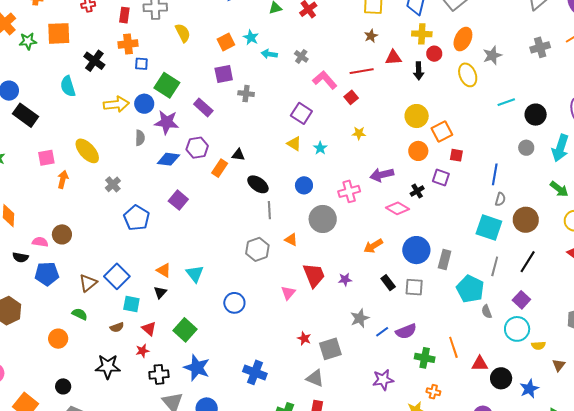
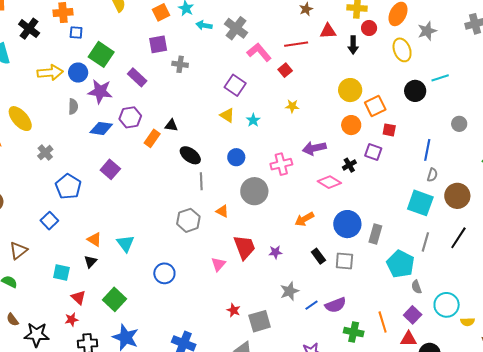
gray cross: (301, 56) -> (236, 28), size x1.6
black circle: (536, 115) -> (415, 91), moved
blue square: (117, 276) -> (49, 221), moved, size x0.7
purple square: (521, 300) -> (413, 315), moved
brown semicircle: (117, 327) -> (13, 320), moved, turned 72

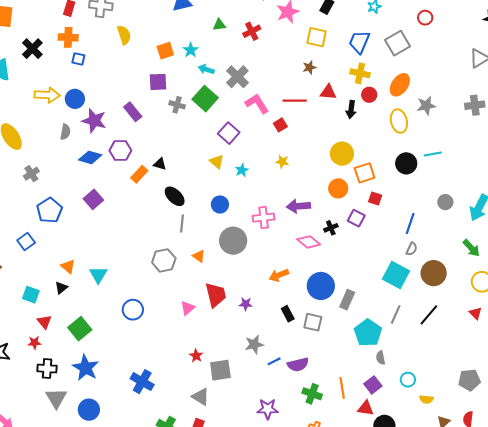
green square: (101, 54) -> (205, 99), moved
cyan circle: (447, 305) -> (408, 380), size x0.6

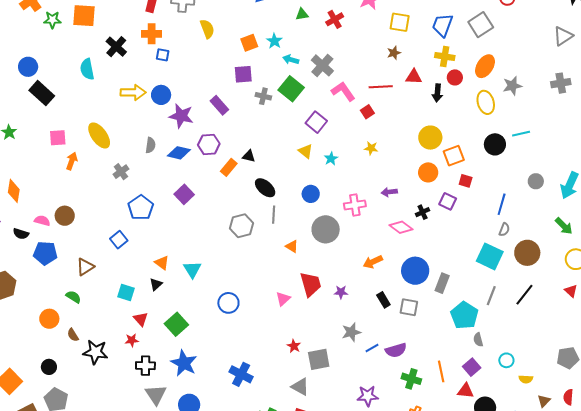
gray semicircle: (65, 132) -> (150, 145), moved
purple arrow: (298, 206) -> (389, 192), size x0.7
gray hexagon: (164, 260) -> (242, 226), moved

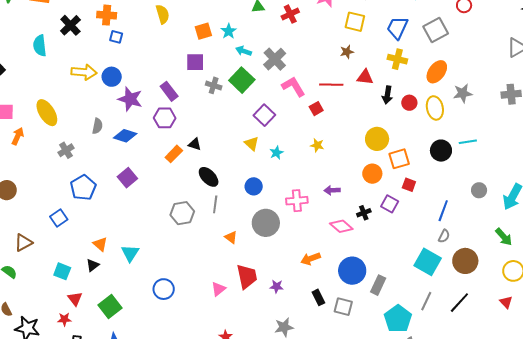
red circle: (455, 77) -> (409, 103), moved
purple hexagon: (209, 144) -> (165, 118), moved

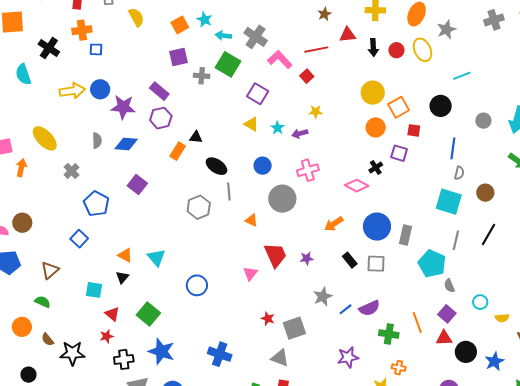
black circle: (441, 151) -> (441, 106), moved
purple arrow: (332, 190) -> (300, 134), moved
brown circle: (465, 261) -> (485, 193), size x0.7

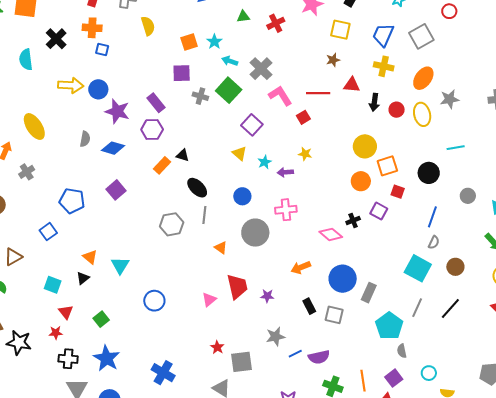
gray cross: (72, 171) -> (27, 172), moved
blue pentagon: (96, 204) -> (72, 201), turned -30
green square: (148, 314) -> (101, 319), size x0.7

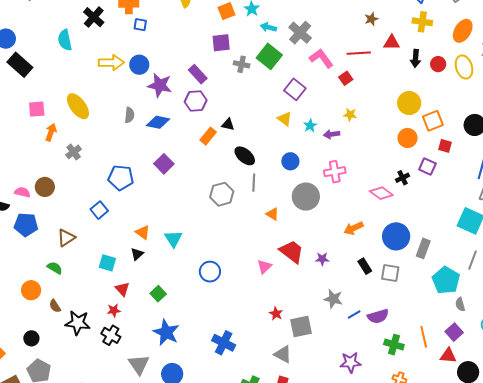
red trapezoid: (237, 286) -> (292, 252), turned -36
gray star: (275, 337) -> (333, 299), turned 30
black cross: (68, 359) -> (111, 335), moved, turned 30

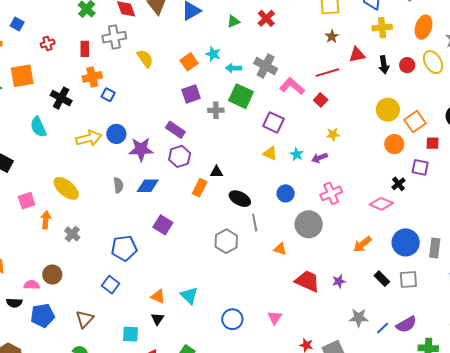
blue square: (140, 25) -> (108, 95), turned 32
pink triangle: (264, 267) -> (275, 318), moved

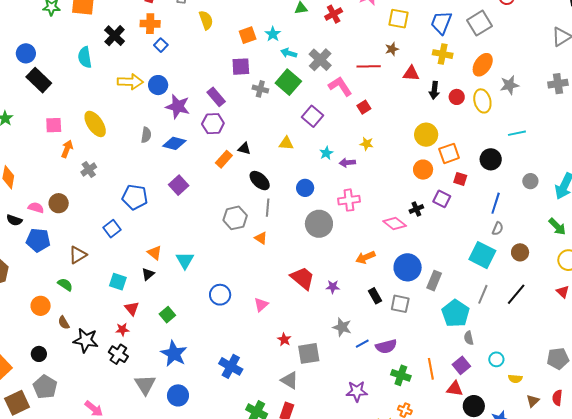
red line: (327, 73) -> (369, 66), moved
yellow triangle: (270, 153) -> (286, 143), moved, turned -35
orange triangle: (280, 249) -> (261, 238), moved

